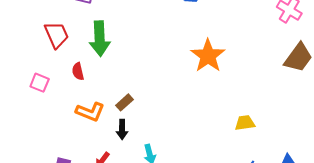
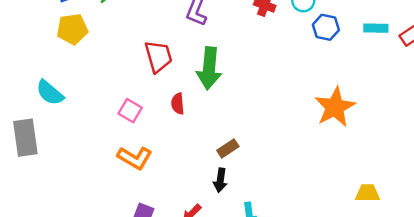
orange L-shape: (90, 112) -> (135, 158), moved

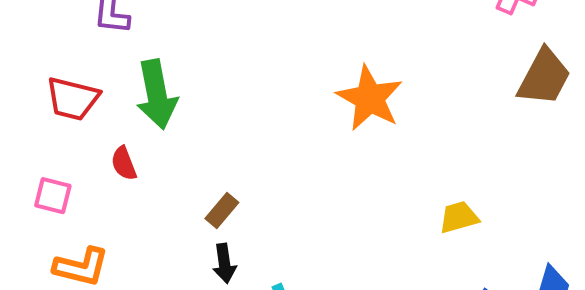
red trapezoid: (158, 56) -> (73, 99), turned 136

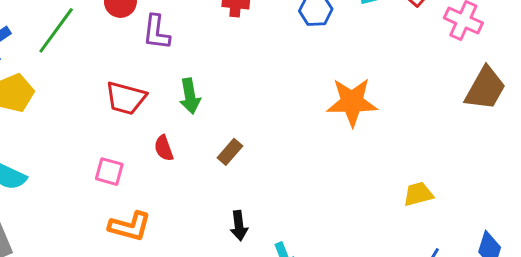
green arrow: (157, 94) -> (190, 96), size x0.7
orange star: (370, 98) -> (352, 102), turned -30
brown rectangle: (222, 211) -> (230, 152), moved

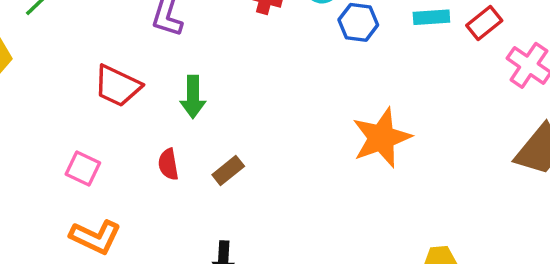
orange star: (352, 102) -> (382, 138), turned -30
red semicircle: (164, 148) -> (168, 164), moved

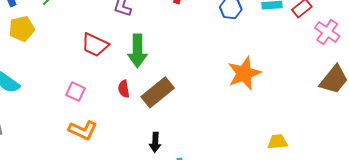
green arrow: (193, 97) -> (137, 51), size x1.4
brown rectangle: (228, 171) -> (158, 92), size x1.8

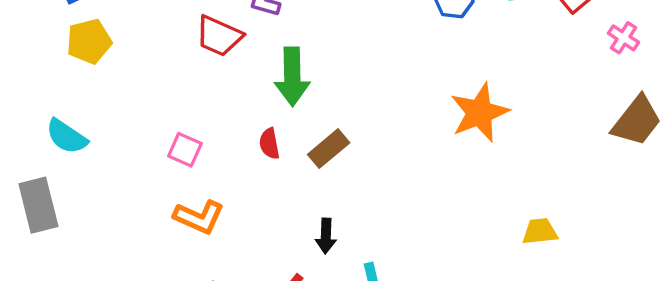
pink cross: (327, 32) -> (624, 38), size x0.7
red trapezoid: (95, 45) -> (219, 36), moved
brown rectangle: (158, 92) -> (329, 149), size x0.7

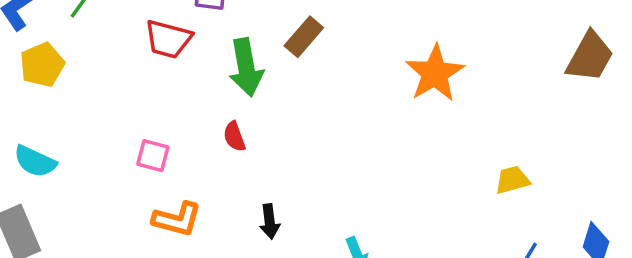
brown rectangle: (329, 149) -> (304, 37), moved
black arrow: (326, 236) -> (270, 222), moved

